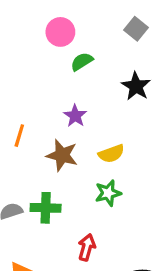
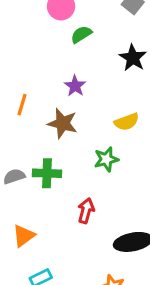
yellow semicircle: (111, 154) -> (127, 122), moved

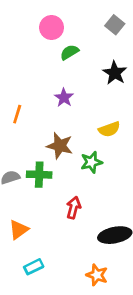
brown star: (63, 123) -> (60, 146), moved

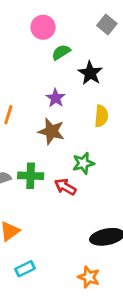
black star: (115, 73) -> (90, 73), moved
yellow semicircle: (109, 129) -> (101, 116), moved, turned -65
brown star: (60, 146) -> (51, 131), moved
red arrow: (74, 208) -> (65, 187), moved, turned -75

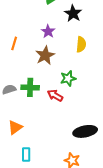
brown star: (51, 131) -> (45, 55), turned 30
cyan rectangle: (25, 269) -> (26, 154), turned -64

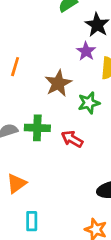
purple star: (48, 31) -> (86, 51), moved
green star: (68, 78) -> (89, 103), moved

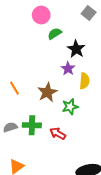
orange line: (15, 67) -> (14, 88), moved, turned -48

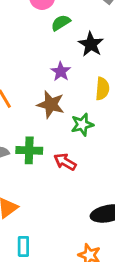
purple star: (68, 69) -> (61, 71), moved
brown star: (47, 92) -> (51, 104), turned -30

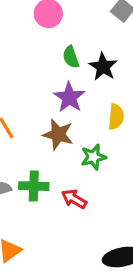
green semicircle: (61, 23) -> (71, 57), moved, turned -78
purple star: (61, 71) -> (69, 97), size x1.4

